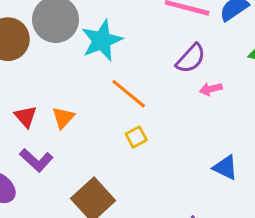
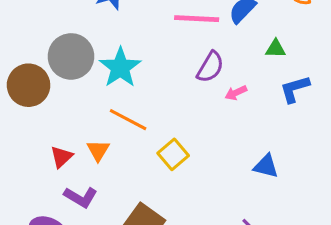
orange line: (129, 94) -> (128, 120), moved
red triangle: (26, 117) -> (61, 157), turned 40
yellow square: (136, 137) -> (173, 154), size x1.4

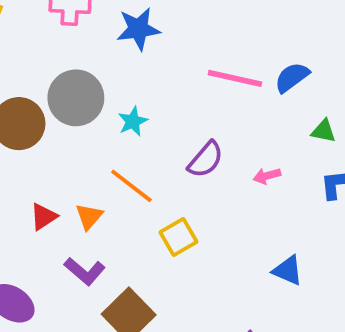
purple semicircle: (210, 67) -> (206, 160), moved
cyan star: (120, 68) -> (133, 121), size x0.6
purple L-shape: (81, 197) -> (85, 271), moved

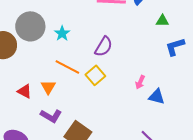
pink arrow: (267, 176) -> (140, 82), moved, turned -40
red triangle: (44, 217) -> (25, 91), turned -49
yellow square: (178, 237) -> (95, 75), moved

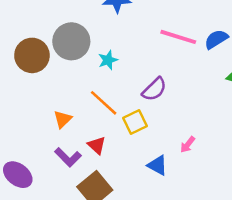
orange triangle: (48, 87) -> (63, 119), moved
red triangle: (25, 91) -> (97, 145), moved
blue triangle: (157, 97) -> (157, 165), moved

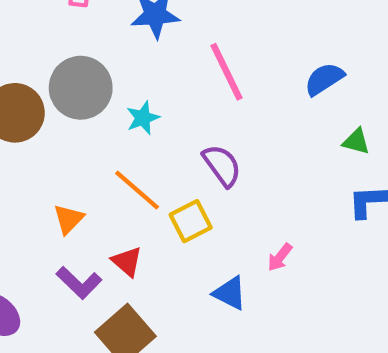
pink line: (178, 37) -> (227, 72), moved, turned 48
purple semicircle: (154, 89) -> (222, 166), turned -80

